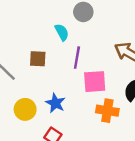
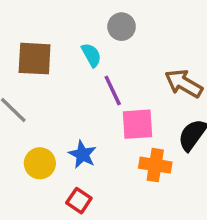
purple line: (77, 58) -> (113, 91), turned -35
brown square: (38, 59) -> (35, 59), moved, size x1.5

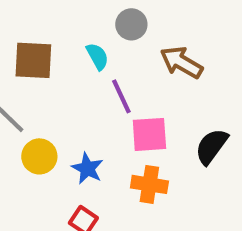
brown arrow: (184, 83) -> (181, 62), moved
yellow circle: (40, 163) -> (39, 156), moved
orange cross: (155, 165) -> (149, 184), moved

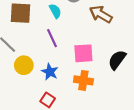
purple line: (121, 96) -> (52, 38), moved

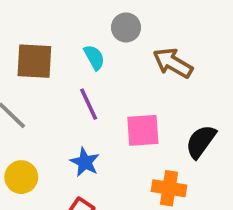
yellow circle: (24, 65) -> (21, 177), moved
orange cross: (83, 80) -> (169, 188), moved

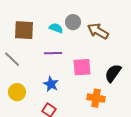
gray circle: (126, 27) -> (73, 22), moved
cyan semicircle: (94, 57) -> (56, 28), turned -40
purple line: (89, 104) -> (53, 53), turned -66

